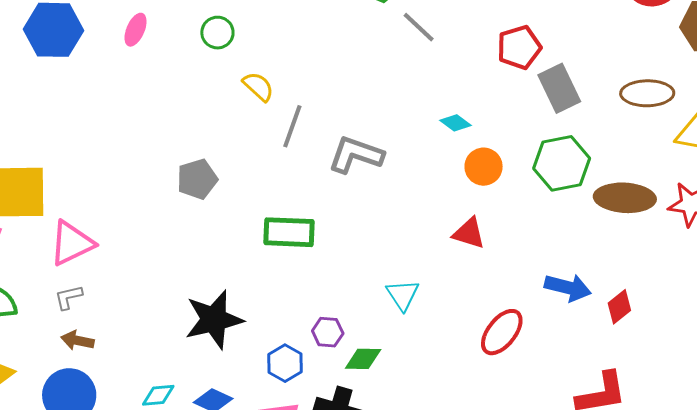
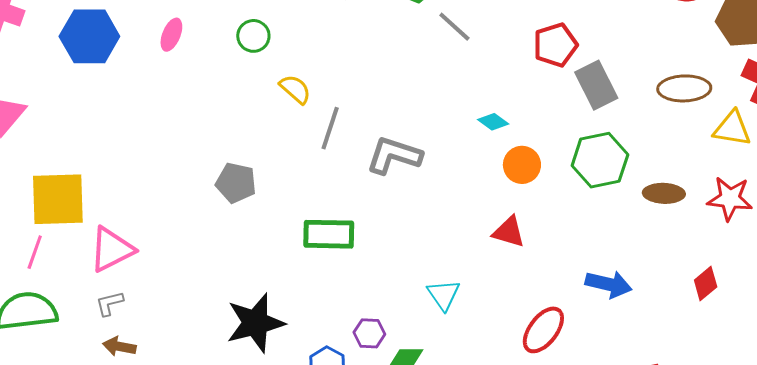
gray pentagon: (197, 179) -> (236, 183), turned 30
brown ellipse: (625, 198) -> (664, 193), size x0.7
red diamond: (619, 307) -> (706, 284), moved

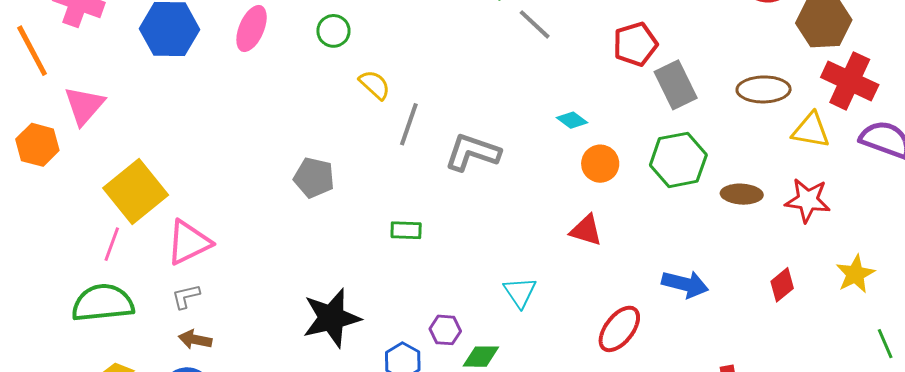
pink ellipse: (171, 35) -> (252, 28), size x1.4
yellow square: (58, 199) -> (136, 192), turned -38
green rectangle: (329, 234) -> (406, 230), size x0.6

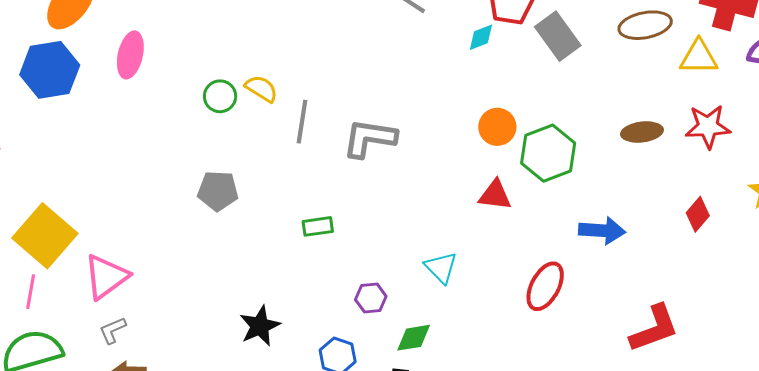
green circle: (333, 31) -> (220, 96), moved
cyan diamond: (572, 120) -> (481, 37), moved, turned -48
green hexagon: (678, 160) -> (548, 153), moved
black star: (331, 318) -> (260, 326), size x0.7
purple hexagon: (445, 330) -> (371, 298), moved

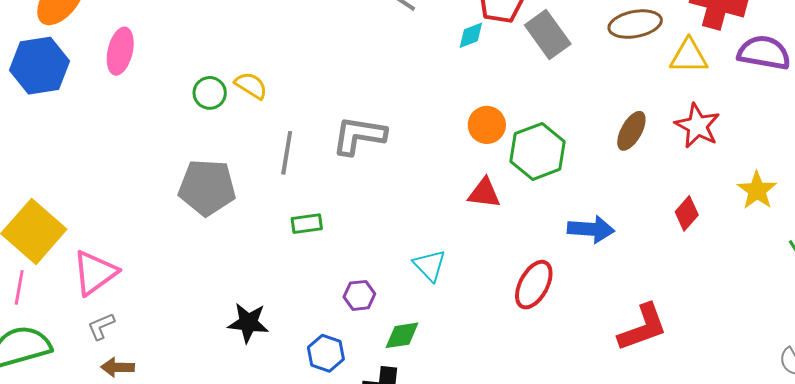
gray line: (302, 122) -> (287, 153), moved
red star: (708, 127) -> (697, 126), turned 30
brown ellipse: (642, 132) -> (631, 131), turned -54
gray pentagon: (218, 191) -> (207, 187), size x1.4
black star: (260, 326) -> (248, 323), turned 30

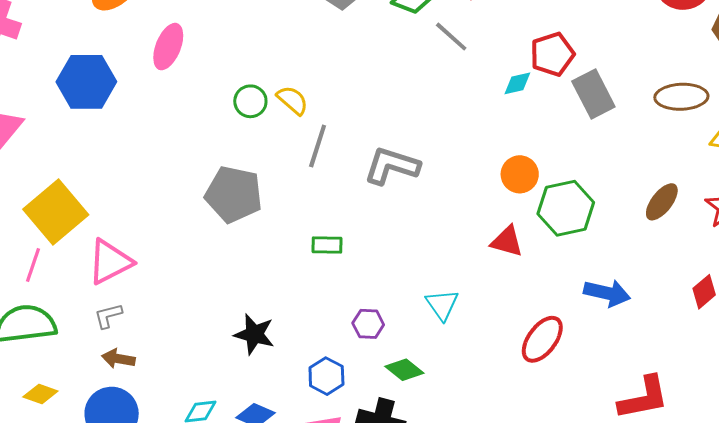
blue hexagon: (39, 66) -> (86, 82), moved
gray line: (287, 153) -> (318, 146), moved
green diamond: (402, 335) -> (404, 370), turned 39

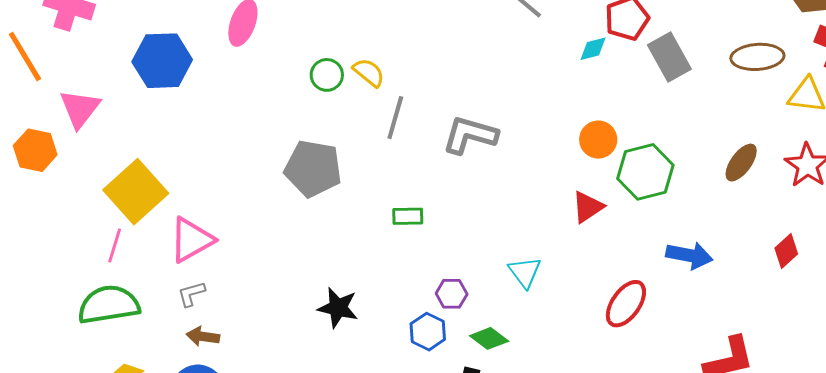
red triangle: (507, 241) -> (588, 207), turned -48
blue hexagon: (326, 376) -> (428, 332), moved

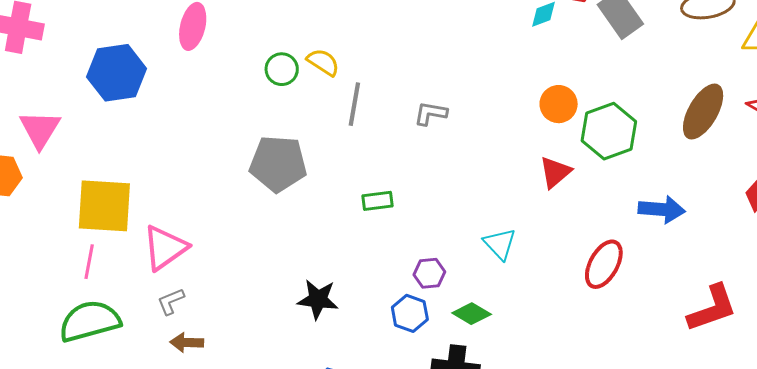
gray L-shape: (470, 135) -> (431, 113), size x0.6
brown ellipse: (741, 163) -> (703, 112), size x1.4
yellow square: (136, 192) -> (104, 206), turned -38

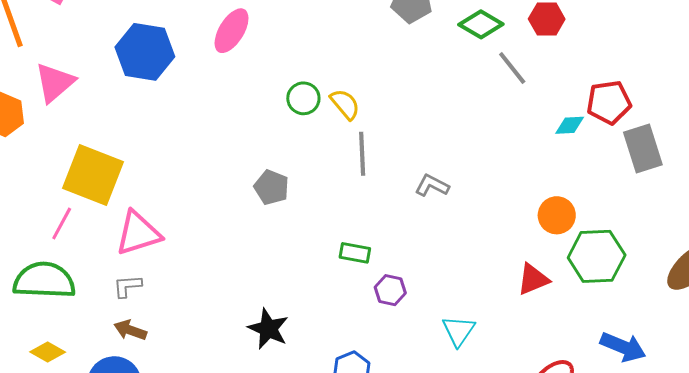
gray line: (354, 104) -> (362, 154), turned -30
gray pentagon: (278, 164) -> (271, 187), size x0.6
purple hexagon: (429, 273) -> (390, 290), moved

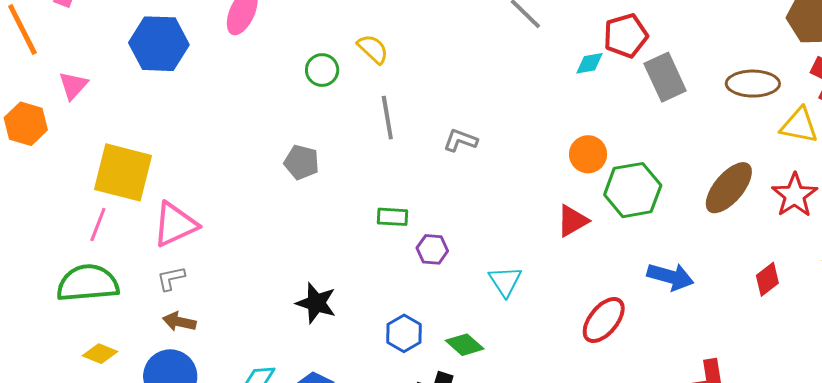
pink triangle: (55, 83) -> (73, 85), size x0.7
yellow semicircle: (345, 104) -> (373, 49), moved

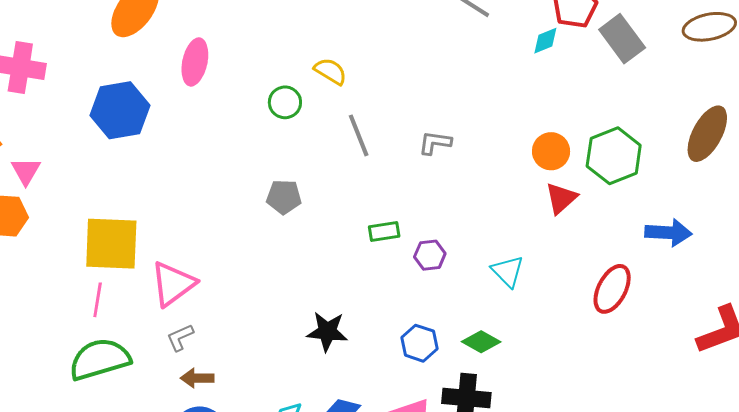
pink triangle: (73, 85) -> (26, 171), moved
orange circle: (588, 154) -> (551, 151), moved

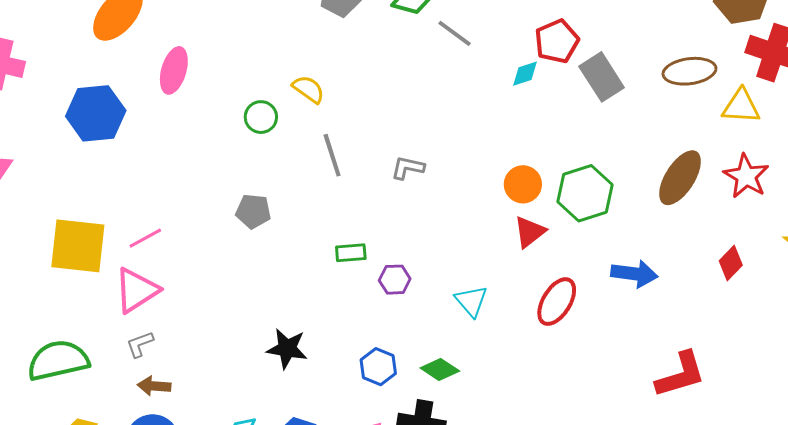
red ellipse: (612, 289) -> (557, 302), moved
pink line: (98, 300) -> (145, 238), moved, turned 48

